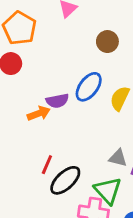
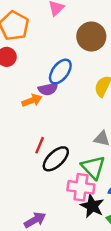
brown circle: (107, 42) -> (91, 36), size x1.5
blue ellipse: (89, 87) -> (60, 72), moved

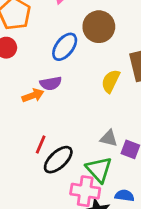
blue ellipse: (60, 72) -> (65, 47), moved

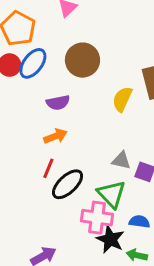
brown circle: (99, 27) -> (82, 60), moved
blue ellipse: (65, 47) -> (33, 63), moved
orange arrow: (33, 95) -> (55, 136), moved

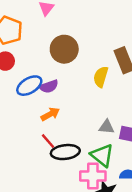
blue ellipse: (33, 63) -> (29, 86), moved, turned 30
red line: (48, 168) -> (48, 141), turned -56
black ellipse: (68, 184) -> (65, 152), turned 44

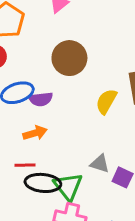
red line: (48, 141) -> (25, 165), turned -63
green triangle: (102, 155) -> (68, 186), moved

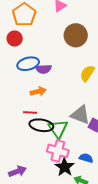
brown circle: (69, 58) -> (76, 35), moved
gray triangle: (100, 164) -> (80, 115), size x1.5

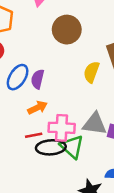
blue ellipse: (28, 64) -> (18, 77), turned -30
purple semicircle: (43, 69) -> (38, 79), turned 119
pink cross: (58, 151) -> (62, 128), moved

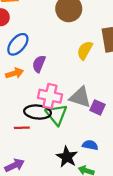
purple semicircle: (38, 79) -> (39, 64), moved
orange arrow: (38, 108) -> (15, 73), moved
red line: (34, 135) -> (22, 128), moved

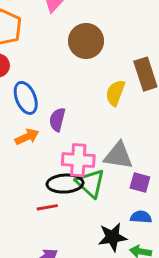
blue ellipse: (18, 44) -> (26, 98), turned -55
purple square: (97, 107) -> (140, 183), moved
black star: (67, 157) -> (112, 237), turned -30

